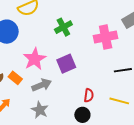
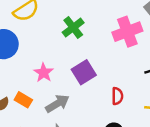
pink star: (35, 59) -> (44, 73), size x0.7
red semicircle: (89, 95) -> (117, 96), moved

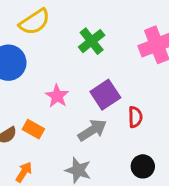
red semicircle: (117, 96) -> (135, 117), moved
gray arrow: (57, 103) -> (92, 130), moved

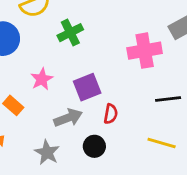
green cross: (92, 41) -> (70, 33), moved
black circle: (143, 166) -> (94, 146), moved

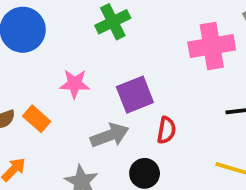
pink star: (42, 79) -> (75, 84), turned 30

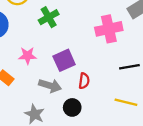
gray arrow: (110, 135) -> (50, 86), turned 40

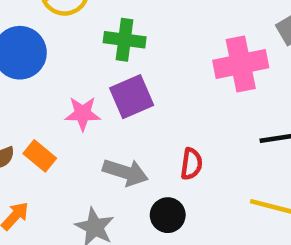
green cross: (49, 17) -> (125, 40), turned 36
purple square: (64, 60) -> (132, 97), moved

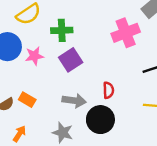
pink star: (83, 114) -> (34, 56), moved
black circle: (168, 215) -> (100, 120), size x1.5

